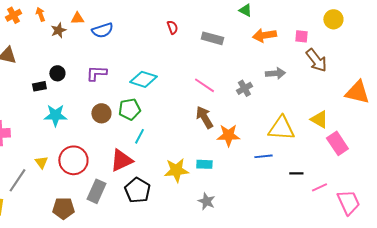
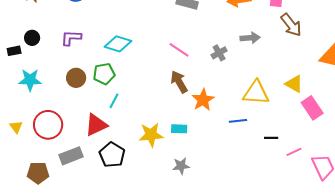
orange star: (228, 135) -> (203, 100), turned -30
gray rectangle: (96, 191) -> (71, 156), turned 45
gray star: (206, 201) -> (181, 166), turned -30

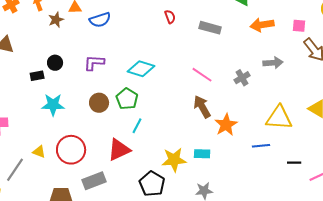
green pentagon: (104, 74) -> (127, 99), turned -30
yellow triangle: (16, 127) -> (39, 152), turned -32
black pentagon: (112, 155) -> (152, 184), moved

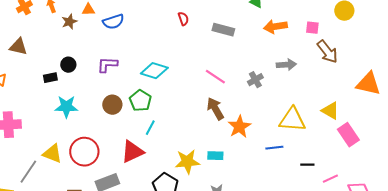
yellow triangle: (39, 152) -> (52, 154), size x1.5

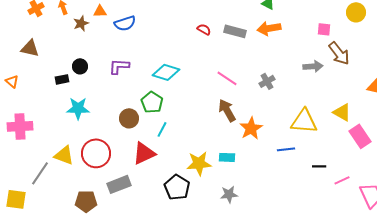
red semicircle: (183, 19) -> (204, 29), moved, turned -40
orange arrow: (275, 27) -> (269, 28), moved
gray arrow: (286, 65) -> (313, 66), moved
brown circle: (112, 105) -> (129, 118), moved

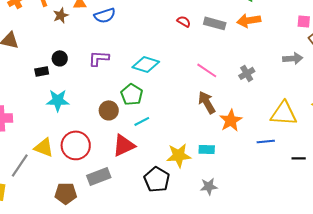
cyan line: (162, 129) -> (142, 121), turned 35

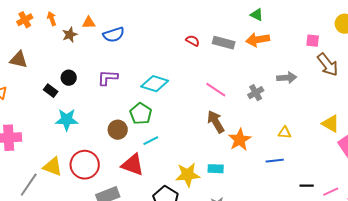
gray arrow: (293, 58) -> (287, 78), moved
black rectangle: (42, 71) -> (51, 91), turned 48
yellow triangle: (284, 113) -> (285, 133), moved, size x0.5
red triangle: (124, 145) -> (133, 165), turned 45
black line: (299, 158) -> (307, 186), moved

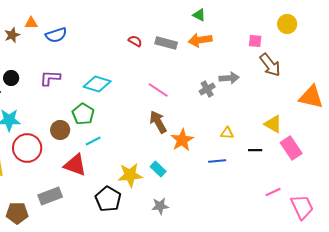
gray cross: (256, 93) -> (207, 89), moved
red circle: (85, 165) -> (27, 148), moved
cyan rectangle: (216, 169) -> (158, 169), turned 42
black line: (307, 186) -> (255, 150), moved

